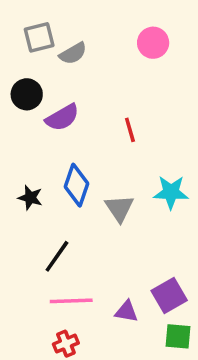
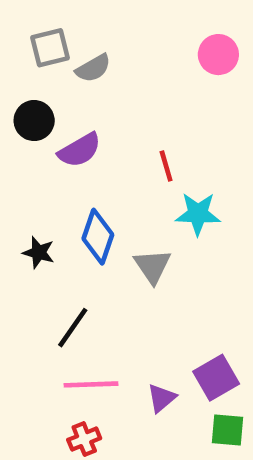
pink circle: (153, 43) -> (218, 55), moved
cyan star: (171, 192) -> (198, 214), moved
purple triangle: (126, 312) -> (162, 398), turned -50

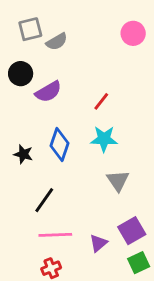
red line: (166, 166) -> (101, 101), turned 54
cyan star: (198, 214) -> (104, 139), moved
gray triangle: (152, 266) -> (118, 181), moved
green square: (227, 430) -> (139, 263), turned -30

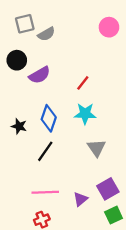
black line: (44, 200) -> (45, 151), moved

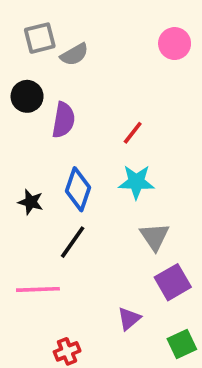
purple semicircle: (40, 75) -> (63, 120), turned -50
purple square: (108, 189) -> (173, 282), moved
pink line: (45, 192) -> (38, 289), moved

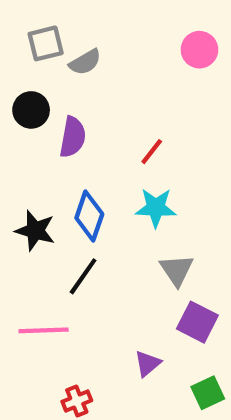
black star: (31, 202) -> (35, 231), size x1.4
purple square: (173, 282) -> (197, 322), turned -33

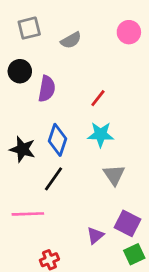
gray semicircle: (85, 62) -> (71, 40), moved
purple square: (197, 322) -> (128, 223), moved

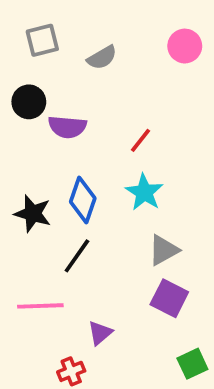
purple semicircle: (47, 89) -> (67, 127), turned 85
cyan star: (101, 134) -> (144, 192), turned 30
gray triangle: (114, 175) -> (164, 250), turned 35
purple square: (128, 223) -> (169, 298), moved
purple triangle: (95, 235) -> (100, 333), moved

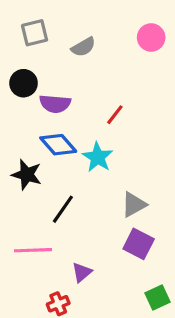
cyan star: (144, 192) -> (98, 157), moved
blue diamond: (83, 200) -> (58, 145), moved, turned -60

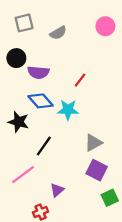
cyan star: (98, 157) -> (68, 110), turned -30
pink line: (33, 250) -> (23, 175), turned -35
green square: (157, 297) -> (110, 198), moved

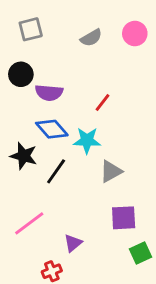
gray semicircle: (58, 33) -> (91, 38), moved
gray triangle: (93, 143) -> (111, 171), moved
black line: (44, 146) -> (56, 171), moved
purple square: (97, 170) -> (124, 218), turned -30

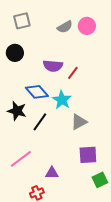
pink circle: (135, 34) -> (87, 26), moved
purple semicircle: (49, 93) -> (53, 66), moved
cyan star: (87, 140) -> (62, 100), turned 30
purple triangle: (73, 243) -> (52, 173), turned 40

